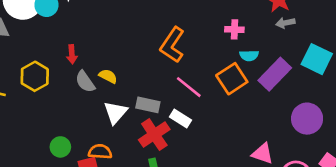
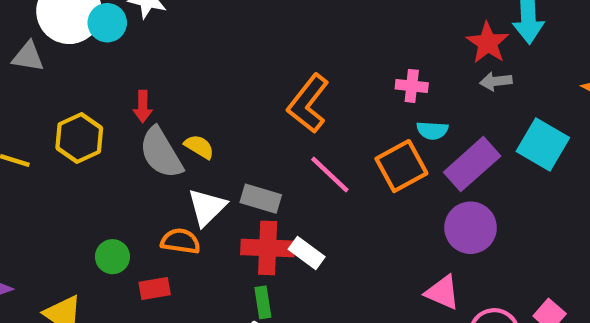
gray semicircle: (85, 82) -> (161, 153), size x1.4
white rectangle: (180, 119) -> (307, 253), moved
purple circle: (307, 119) -> (471, 228), moved
red cross: (154, 135) -> (268, 248), turned 32
orange semicircle: (100, 152) -> (180, 241), moved

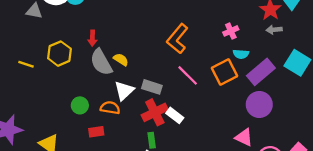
pink cross: (412, 86) -> (231, 31), turned -32
red cross: (268, 248) -> (155, 112), turned -30
green circle: (112, 257) -> (80, 105), moved

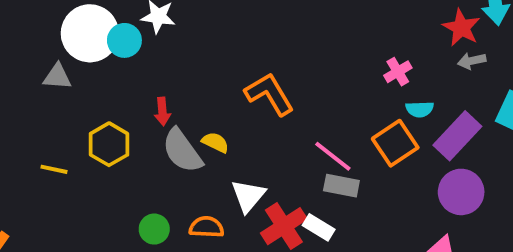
orange L-shape: (177, 39) -> (269, 94), moved, turned 116
gray rectangle: (152, 87) -> (341, 186), moved
white triangle: (124, 91) -> (248, 196), moved

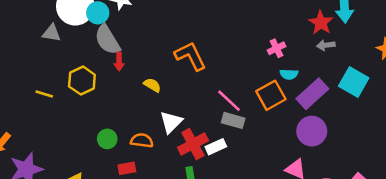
gray semicircle: (182, 151) -> (107, 40), moved
white rectangle: (319, 227) -> (216, 147), turned -60

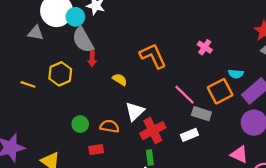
pink cross: (277, 48) -> (205, 47), moved, turned -32
gray rectangle: (233, 120) -> (201, 114), moved
white rectangle: (216, 147) -> (189, 135), moved

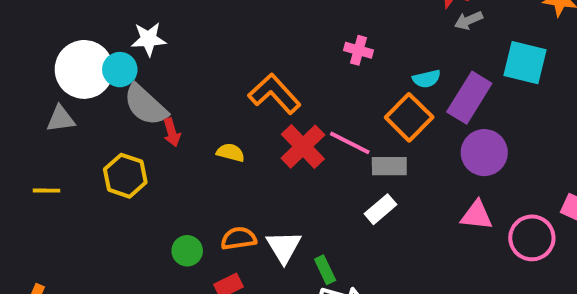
yellow line: (28, 84) -> (46, 191), moved
white triangle: (135, 111) -> (284, 247), moved
red cross: (153, 131) -> (303, 147), moved

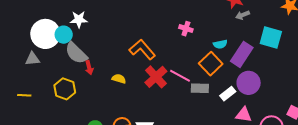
white rectangle: (381, 209) -> (228, 94), moved

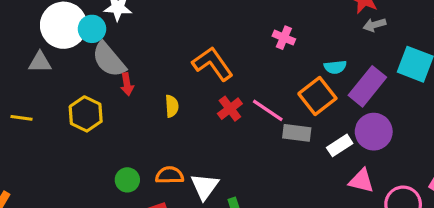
red cross: (156, 77) -> (230, 109), size x0.7
yellow semicircle: (119, 79) -> (172, 106), turned 64

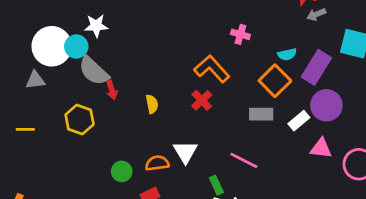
orange L-shape: (213, 64) -> (212, 69), moved
pink line: (268, 110) -> (244, 160), moved
white triangle: (205, 187) -> (185, 152), moved

